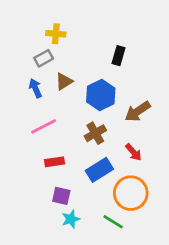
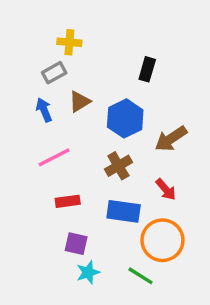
blue rectangle: (99, 170) -> (124, 211), turned 40

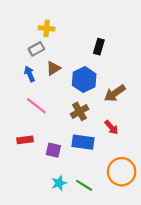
pink line: (54, 157) -> (36, 106), turned 65
red rectangle: (68, 201) -> (25, 140), moved
orange circle: (162, 240) -> (122, 172), moved
purple square: (76, 244) -> (53, 150), moved
green line: (140, 276) -> (84, 185), moved

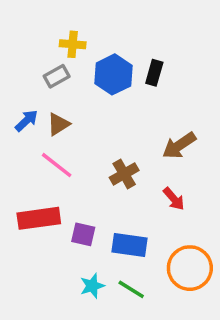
brown triangle: (53, 68) -> (58, 124), moved
blue arrow: (30, 74) -> (26, 121), moved, turned 70
blue hexagon: (84, 80) -> (113, 74), moved
red rectangle: (25, 140) -> (39, 218), size x1.6
blue rectangle: (83, 142) -> (129, 245), moved

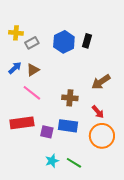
yellow cross: (73, 44) -> (16, 33), moved
brown cross: (124, 174) -> (70, 98), turned 35
blue rectangle: (129, 245) -> (68, 126), moved
orange circle: (190, 268) -> (102, 136), moved

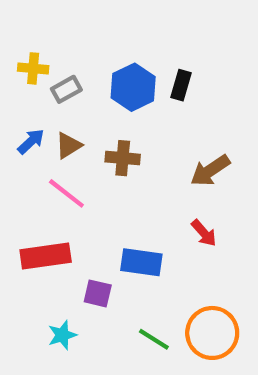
brown cross: (70, 98) -> (123, 158), moved
purple square: (47, 132) -> (98, 293), moved
orange circle: (102, 136) -> (212, 333), moved
cyan star: (52, 161) -> (62, 335), moved

